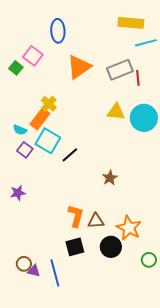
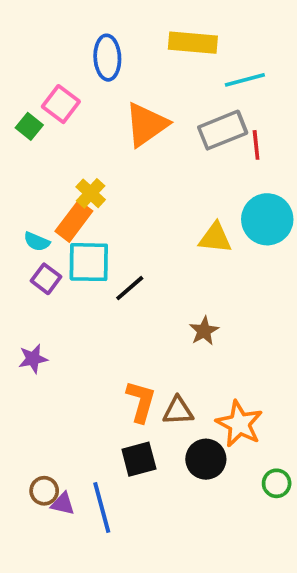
yellow rectangle: (131, 23) -> (193, 43), moved
cyan line: (146, 43) -> (245, 80), moved
yellow triangle: (116, 112) -> (215, 238), moved
cyan square: (48, 141) -> (89, 262), turned -30

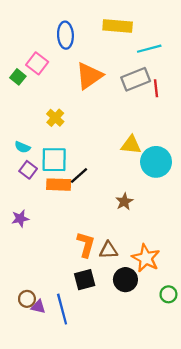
cyan circle: (267, 219) -> (156, 162), moved
orange rectangle: (74, 221) -> (59, 185), moved, turned 55

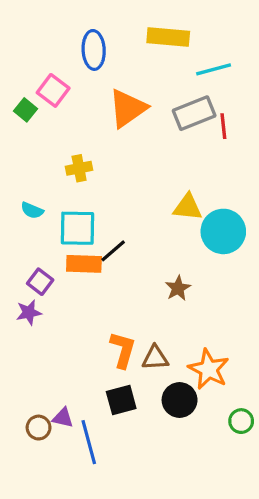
yellow cross: (55, 118) -> (79, 168), turned 36
purple square: (28, 170) -> (40, 282), moved
purple triangle: (38, 307) -> (63, 418), moved

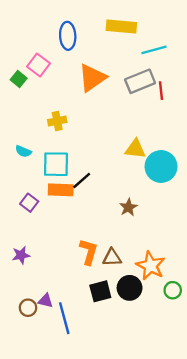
purple star: (29, 312) -> (21, 255), moved
black square: (121, 400) -> (100, 291), moved
green circle: (241, 421) -> (173, 290), moved

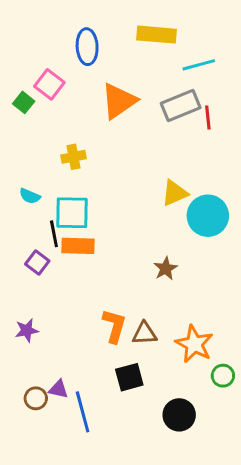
yellow triangle: (135, 149) -> (175, 193), turned -30
black line: (82, 181) -> (54, 234), moved, turned -60
black circle: (130, 288) -> (179, 415), moved

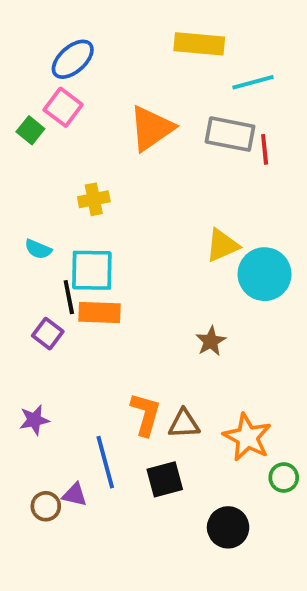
blue ellipse: (87, 47) -> (73, 59), moved, turned 52
gray rectangle: (181, 106) -> (230, 134), turned 33
blue line: (83, 412) -> (105, 462), moved

